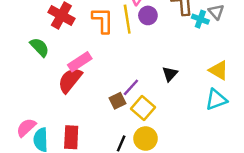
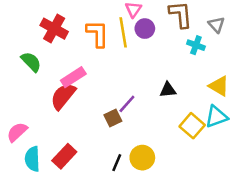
cyan cross: (200, 19) -> (196, 45), moved
black triangle: (170, 74) -> (168, 90), turned 42
yellow square: (143, 108) -> (192, 126), moved
pink semicircle: (26, 128) -> (17, 132), moved
red rectangle: (71, 137) -> (64, 156), turned 40

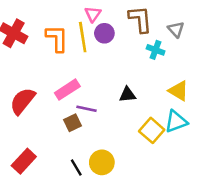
pink rectangle: (73, 77) -> (67, 90), moved
purple line: (127, 104) -> (86, 109), turned 60
black line: (117, 163) -> (76, 168), turned -54

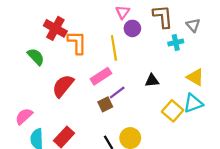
yellow line: (83, 37) -> (114, 48), moved
orange L-shape: (57, 38) -> (77, 43), moved
cyan cross: (156, 50) -> (176, 43), turned -32
purple line: (86, 109) -> (117, 92), turned -49

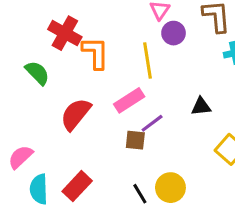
brown square: (105, 104) -> (135, 140), turned 32

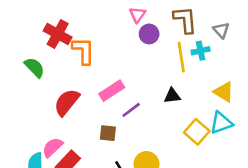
yellow line: (148, 61) -> (181, 57), moved
brown square: (135, 140) -> (108, 133), moved
pink semicircle: (21, 157) -> (52, 147), moved

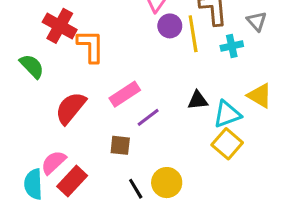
yellow line: (181, 57) -> (193, 34), moved
cyan triangle: (221, 123) -> (227, 114), moved

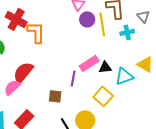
pink rectangle: (125, 94) -> (89, 63), moved
purple line: (148, 117) -> (73, 78), turned -42
yellow square: (227, 144) -> (103, 96), moved
pink semicircle: (54, 162) -> (12, 87), moved

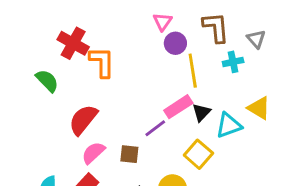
yellow line: (102, 24) -> (193, 71), moved
black triangle: (105, 67) -> (201, 112), turned -40
purple line: (73, 78) -> (155, 128), turned 42
pink semicircle: (12, 87) -> (93, 153), moved

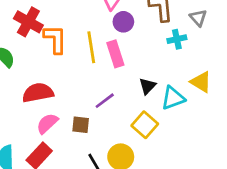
yellow line: (193, 71) -> (91, 47), moved
pink rectangle: (178, 107) -> (115, 54), moved, turned -75
red semicircle: (83, 120) -> (38, 93), turned 40

